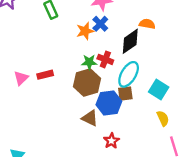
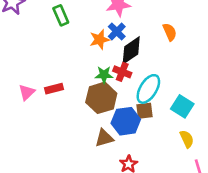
orange semicircle: (147, 24) -> (170, 32), turned 56
black diamond: (130, 41) -> (131, 50), moved
brown triangle: (90, 118) -> (104, 138), turned -42

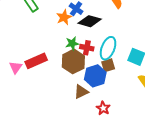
black diamond: (131, 50) -> (90, 21), turned 60
red cross: (122, 72) -> (87, 48), moved
red rectangle: (54, 89) -> (36, 61), size x1.5

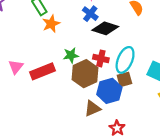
orange star: (64, 17) -> (51, 24), moved
green star: (72, 43) -> (71, 55), moved
pink triangle: (16, 67) -> (16, 67), moved

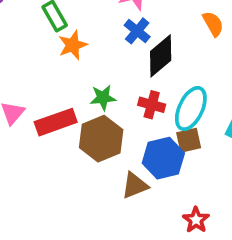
black diamond: (105, 28) -> (161, 56), turned -60
brown hexagon: (85, 74) -> (101, 139), moved
red star: (117, 128) -> (196, 220), moved

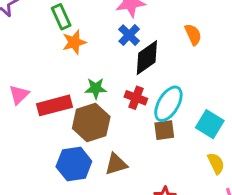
blue hexagon: (163, 158) -> (74, 164), moved

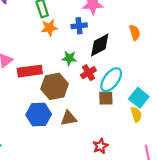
blue cross: (129, 35) -> (79, 26), moved, turned 32
green star: (96, 88) -> (69, 58), moved
red cross: (136, 98) -> (88, 73), turned 32
yellow semicircle: (216, 163) -> (136, 114), moved

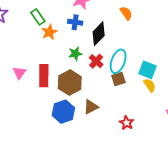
blue cross: (79, 26) -> (75, 22), turned 32
red rectangle: (30, 71) -> (44, 76), turned -65

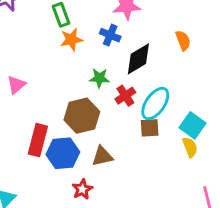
red rectangle: (44, 76) -> (38, 140), moved
red star: (127, 123) -> (82, 189), moved

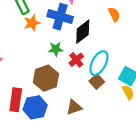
blue cross: (110, 35) -> (60, 17), size x1.6
brown square: (150, 128) -> (97, 81), turned -32
brown triangle: (102, 156) -> (74, 107), moved

